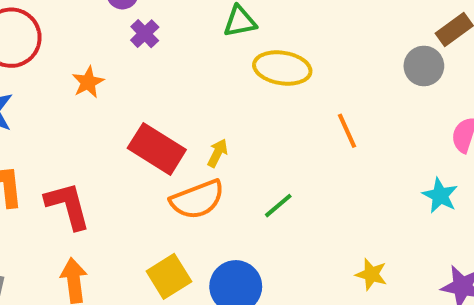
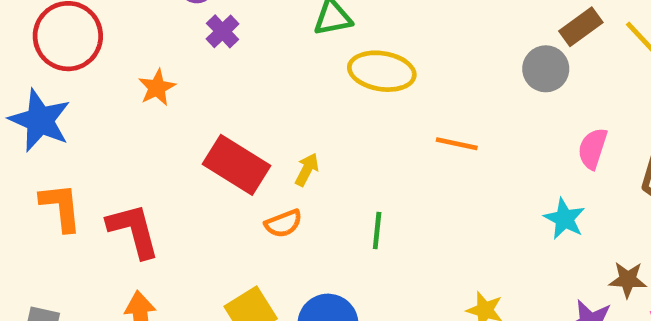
orange line: (347, 131) -> (457, 144), turned -54
orange semicircle: (197, 200) -> (283, 223), size x0.6
green line: (278, 206) -> (377, 230), turned -44

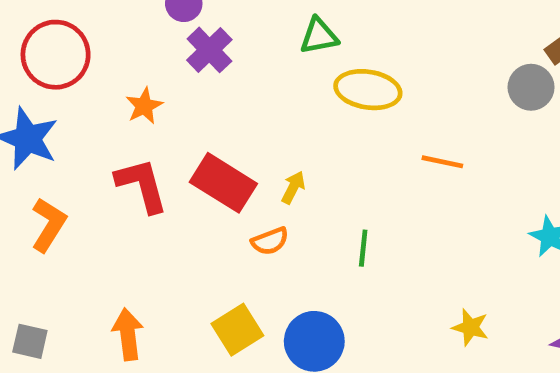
purple cross: (223, 31) -> (209, 50), size x1.4
orange L-shape: (61, 207) -> (49, 225), turned 38
red L-shape: (134, 230) -> (142, 185), moved

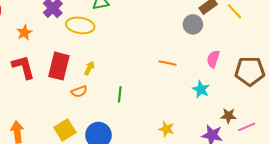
yellow ellipse: (368, 90) -> (80, 25), moved
orange line: (442, 162) -> (167, 63), moved
red rectangle: (223, 183) -> (59, 66), turned 72

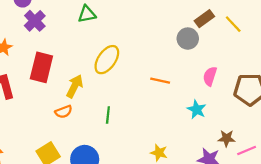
yellow ellipse: (80, 25) -> (107, 60), moved, turned -64
red rectangle: (59, 66) -> (41, 67), moved
yellow arrow: (89, 68) -> (75, 86), size x1.5

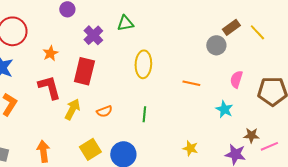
purple cross: (35, 21) -> (93, 35), moved
yellow ellipse: (107, 60) -> (143, 64), turned -32
yellow arrow: (75, 86) -> (72, 109), moved

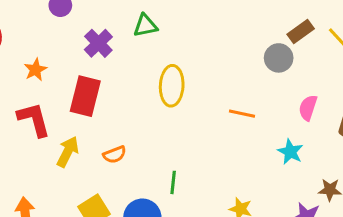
green line: (144, 114) -> (173, 182), moved

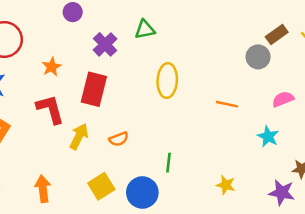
pink semicircle: (308, 108) -> (283, 99), turned 50

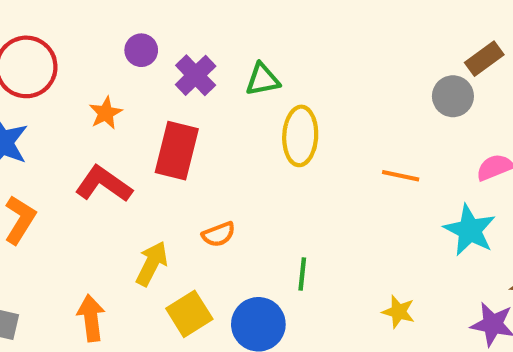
purple circle: (73, 12) -> (141, 50), moved
green triangle: (145, 30) -> (263, 79), moved
red L-shape: (50, 109) -> (104, 184), turned -40
yellow arrow: (79, 137) -> (152, 264), moved
cyan star: (268, 137) -> (470, 230), size x1.4

